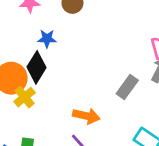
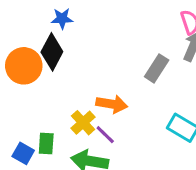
yellow cross: (25, 97) -> (83, 123), moved

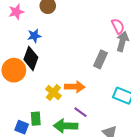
yellow cross: (83, 123) -> (53, 93), moved
purple line: (105, 135) -> (81, 112), moved

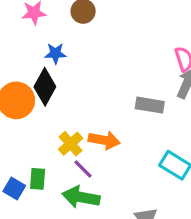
gray rectangle: (100, 59) -> (150, 105), turned 66
purple line: (81, 112) -> (83, 169), moved

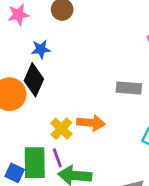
purple line: (83, 169) -> (57, 158), moved, turned 30
green rectangle: (38, 179) -> (35, 163), size x1.6

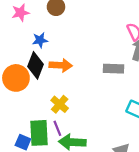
orange arrow: (91, 123) -> (61, 65), moved

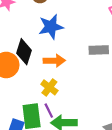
blue star: (40, 40) -> (51, 27), moved, size x1.6
orange arrow: (61, 65) -> (54, 61), moved

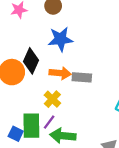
gray rectangle: (99, 50) -> (82, 77), moved
purple line: (49, 111) -> (49, 122), turned 56

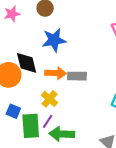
black diamond: (31, 61) -> (27, 63), turned -35
blue square: (16, 134) -> (13, 111), moved

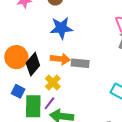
black diamond: (27, 63) -> (33, 64), moved, turned 50

